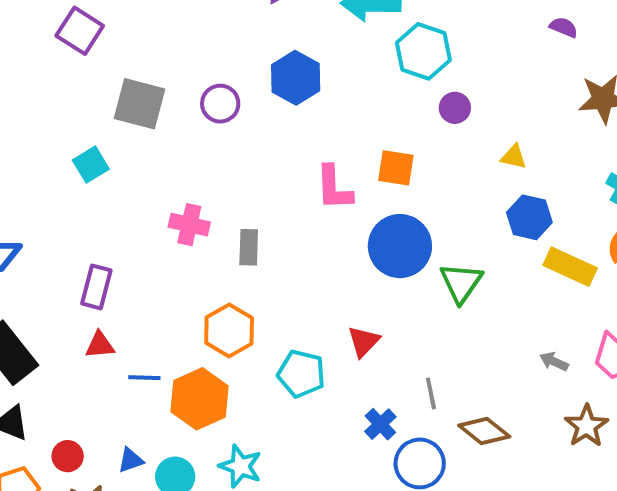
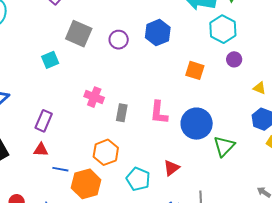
orange square: (396, 168) -> (195, 70), moved
pink L-shape: (334, 188) -> (159, 113), moved

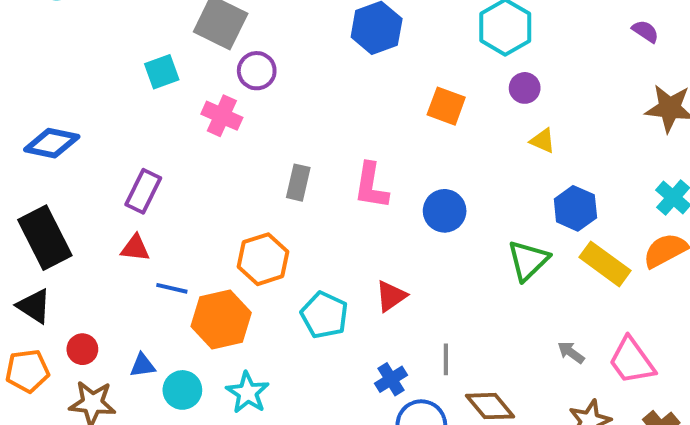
purple circle: (119, 40) -> (257, 71), moved
yellow triangle: (259, 88) -> (543, 141), moved
pink cross: (94, 97) -> (222, 116), moved
blue circle: (197, 124) -> (445, 211), size x0.7
green triangle: (224, 146) -> (528, 260), moved

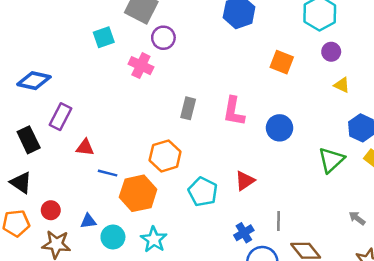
purple rectangle: (143, 191) -> (60, 117), moved
black rectangle: (45, 238) -> (29, 140), size x0.7

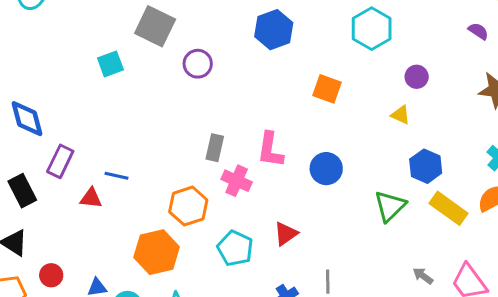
purple circle: (163, 38) -> (198, 64), moved
purple circle: (331, 52) -> (417, 77), moved
pink cross: (141, 66) -> (237, 181), moved
blue diamond: (34, 81) -> (27, 119), turned 64
blue line: (108, 173) -> (117, 176), moved

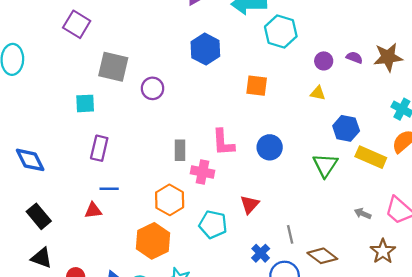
purple semicircle: (478, 31) -> (354, 57), moved
cyan square: (110, 64) -> (85, 103), turned 30
purple rectangle: (60, 161) -> (99, 148), moved

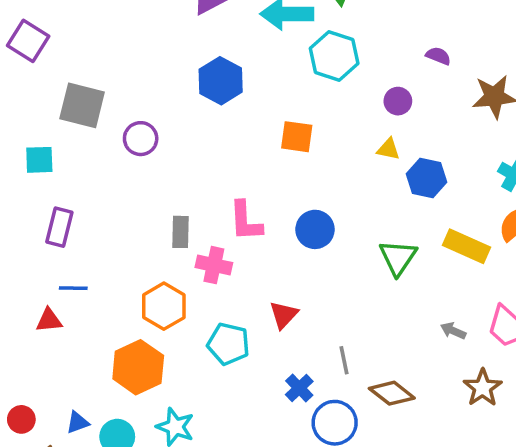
purple semicircle: (354, 57) -> (438, 56), moved
blue hexagon: (346, 128) -> (427, 178), moved

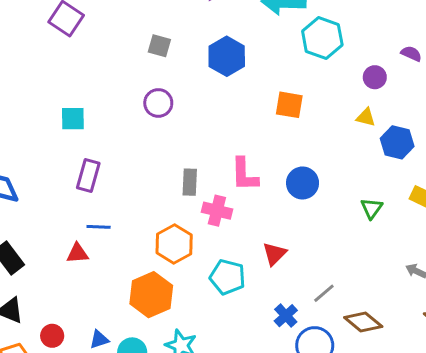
purple semicircle: (438, 56) -> (411, 54), moved
gray square: (82, 105) -> (159, 46), moved, size x0.6
green triangle: (398, 257) -> (371, 208), size x0.7
gray line: (344, 360) -> (324, 293), turned 60

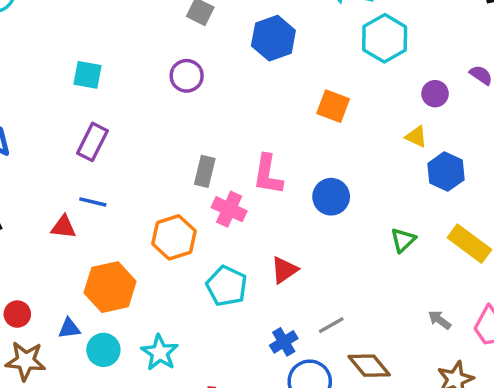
orange hexagon: (151, 295) -> (110, 287), moved

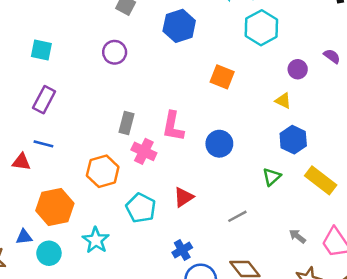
blue hexagon: (446, 172) -> (293, 140), moved
gray line: (331, 325) -> (237, 216), moved
cyan star: (160, 353) -> (96, 240), moved

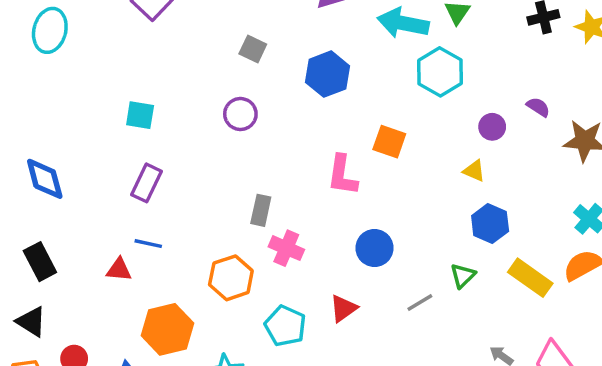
pink L-shape: (173, 126) -> (342, 175), moved
blue circle: (219, 144) -> (375, 248), moved
gray line: (237, 216) -> (420, 302), moved

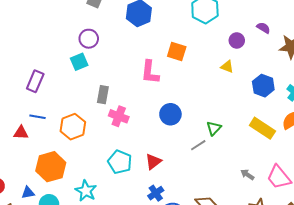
cyan square: (140, 115) -> (79, 62), moved, turned -30
blue hexagon: (490, 224) -> (263, 86), moved
green triangle: (463, 276) -> (214, 128), moved
orange hexagon: (231, 278) -> (73, 127), moved
red triangle: (343, 308) -> (153, 162), moved

